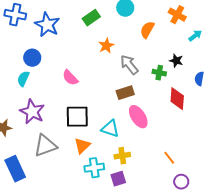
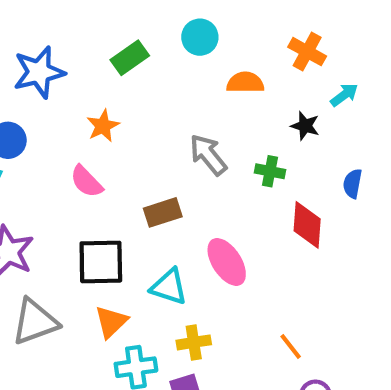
blue star: (47, 25) -> (39, 72), turned 30
orange semicircle: (147, 30) -> (245, 83), turned 60
orange star: (106, 46) -> (103, 126), moved
black star: (176, 61) -> (305, 126), moved
brown rectangle: (125, 93) -> (163, 212), moved

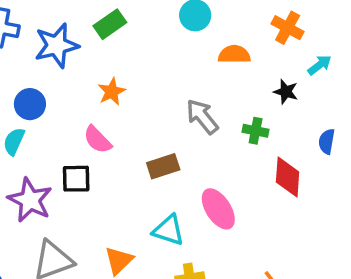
green rectangle: (130, 58) -> (110, 24), moved
black square: (101, 262) -> (76, 179), moved, size x0.7

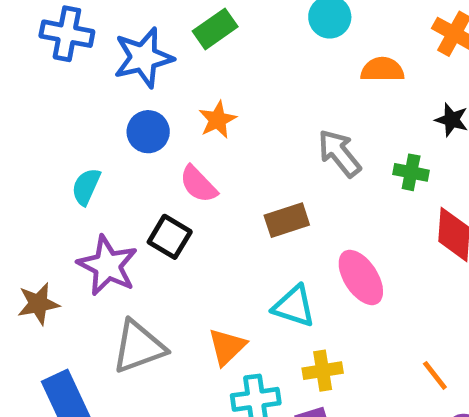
blue circle: (30, 104) -> (148, 132), moved
black square: (76, 179) -> (170, 237), turned 32

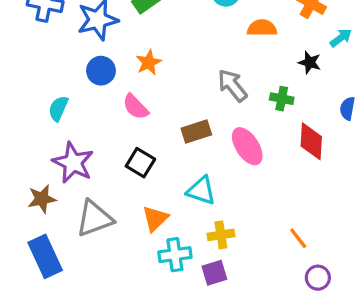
black square: (170, 237) -> (140, 163), moved
pink ellipse: (361, 277) -> (247, 146), moved
brown star: (38, 304) -> (42, 199), moved

